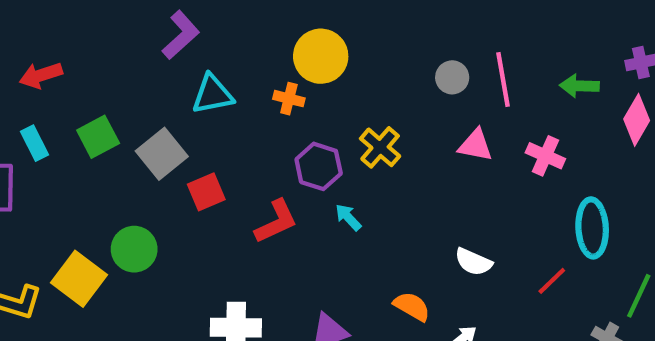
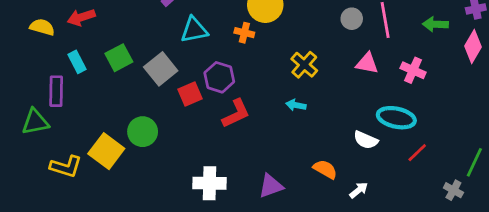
purple hexagon: (319, 166) -> (219, 77), moved
cyan arrow: (348, 217) -> (296, 105), moved, turned -36
cyan ellipse: (592, 228) -> (396, 118), moved, turned -75

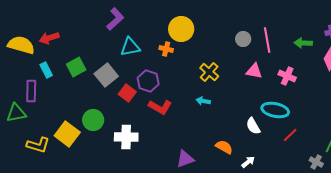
yellow semicircle: (42, 27) -> (21, 45), size x1.5
red square: (190, 94) -> (127, 93), turned -30
red L-shape: (236, 114) -> (160, 107), turned 55
white semicircle: (366, 140) -> (253, 126), turned 36
white cross: (209, 183) -> (126, 137), moved

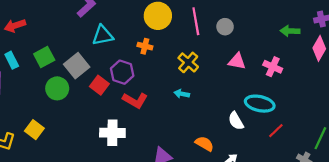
pink line: (267, 40) -> (196, 21), moved
orange cross: (166, 49) -> (145, 46), moved
green circle: (93, 120) -> (57, 88), moved
yellow square: (67, 134) -> (34, 130), size x0.7
white cross: (126, 137) -> (112, 133), moved

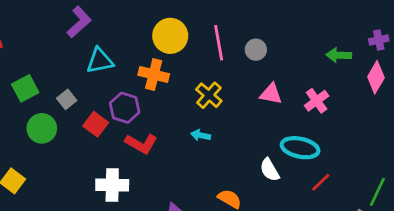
orange cross: (145, 46) -> (154, 75), size x1.5
gray square: (77, 66) -> (67, 99), size x0.6
pink cross: (273, 67) -> (317, 101), turned 30

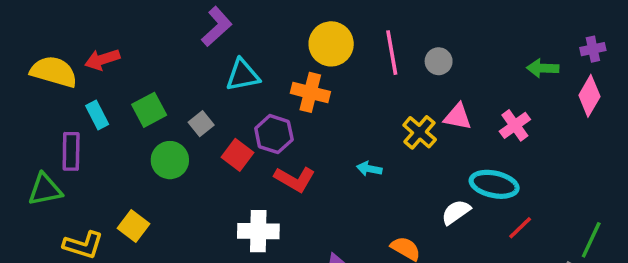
yellow cross: (209, 95) -> (420, 132), moved
white semicircle: (270, 170) -> (456, 212), turned 85

